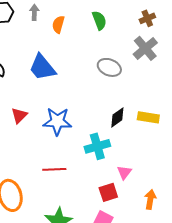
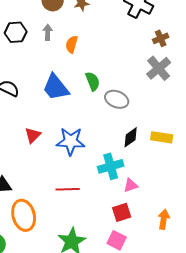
green semicircle: (99, 20) -> (93, 81), moved
gray ellipse: (109, 67) -> (117, 99), moved
pink triangle: (124, 172) -> (131, 185), moved, turned 35

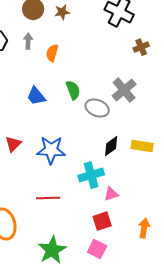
gray cross: (159, 68) -> (124, 90), moved
blue trapezoid: (56, 87) -> (36, 96), size x0.7

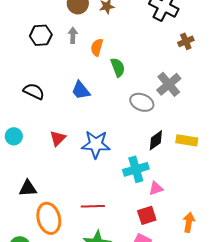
green semicircle: (73, 90) -> (118, 67), moved
red line: (48, 198) -> (93, 206), moved

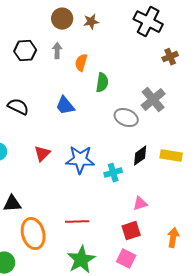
green semicircle: (118, 67) -> (102, 83), turned 30
cyan cross: (136, 169) -> (113, 173), moved, size x0.7

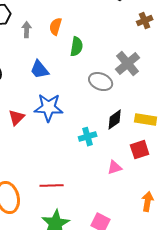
gray arrow: (57, 51) -> (27, 30), moved
blue star: (80, 160) -> (49, 108), moved
red square: (131, 231) -> (140, 150), moved

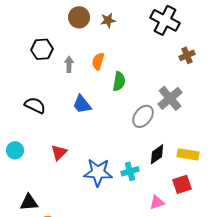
gray ellipse: (101, 82) -> (143, 116), turned -75
blue star: (49, 108) -> (98, 172), moved

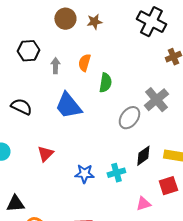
blue trapezoid: (82, 104) -> (68, 106), size x1.4
blue star: (98, 172) -> (84, 174), size x0.7

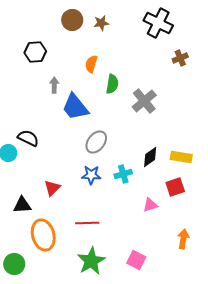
gray arrow: (55, 66) -> (54, 85), moved
gray cross: (156, 100) -> (144, 101), moved
black semicircle: (21, 107) -> (28, 138), moved
gray ellipse: (129, 118) -> (96, 142), moved
red triangle: (45, 154) -> (52, 188), moved

